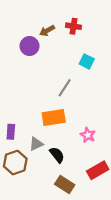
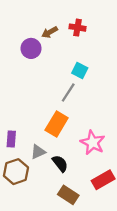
cyan square: (87, 61) -> (80, 71), moved
orange rectangle: (54, 117) -> (57, 124), turned -50
pink star: (88, 135) -> (93, 143), size x1.5

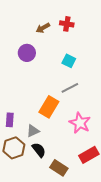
purple circle: (31, 48) -> (27, 53), moved
gray line: (68, 93) -> (70, 88), moved, turned 30
black semicircle: (60, 163) -> (39, 150), moved

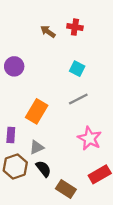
brown arrow: (43, 28) -> (48, 32), turned 64
purple circle: (27, 53) -> (14, 66), moved
orange rectangle: (49, 107) -> (37, 111), moved

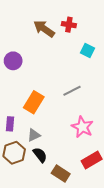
brown arrow: (48, 32) -> (44, 29), size x1.5
cyan square: (77, 69) -> (87, 50), moved

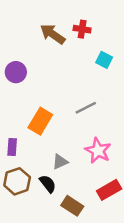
gray triangle: (34, 135) -> (60, 162), moved

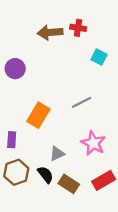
brown arrow: (53, 34) -> (50, 32), turned -40
brown rectangle: (72, 206) -> (69, 184), moved

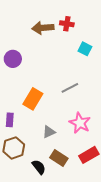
black semicircle: (45, 175) -> (39, 167), moved

